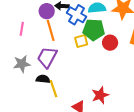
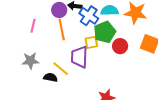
green pentagon: (94, 30) -> (105, 32), turned -30
purple trapezoid: (47, 57) -> (79, 57), moved, turned -30
yellow line: (53, 89) -> (61, 69), moved, turned -36

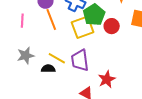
yellow square: (91, 42) -> (83, 27), size x1.6
purple trapezoid: (79, 57) -> (80, 60), moved

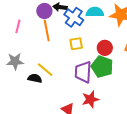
green pentagon: (94, 15) -> (102, 67), moved, turned -30
yellow square: (83, 27) -> (76, 44), size x0.6
purple trapezoid: (80, 60) -> (83, 72), moved

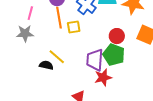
yellow square: (76, 44) -> (74, 27), moved
gray star: (15, 61) -> (25, 33), moved
red star: (90, 99) -> (103, 77), moved

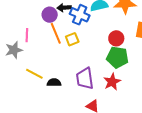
gray star: (25, 33) -> (14, 50), moved
yellow line: (57, 57) -> (34, 74), moved
purple trapezoid: (95, 60) -> (85, 78), moved

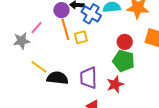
pink line: (27, 35) -> (36, 28), turned 32
black semicircle: (54, 82) -> (57, 78), size x1.5

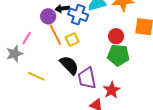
black semicircle: (57, 78) -> (69, 65), moved, turned 50
red star: (115, 84) -> (112, 90), moved

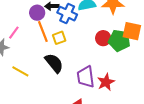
green pentagon: (118, 55) -> (119, 41), moved
purple trapezoid: (87, 78) -> (86, 77), moved
red star: (112, 90) -> (106, 82), moved

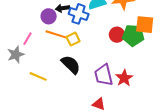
orange line: (43, 31) -> (56, 34), turned -45

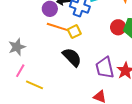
pink line: (28, 39) -> (20, 71), moved
yellow line: (38, 76) -> (34, 85), moved

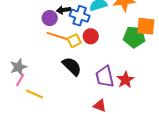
red circle: (118, 27) -> (91, 36), moved
gray star: (17, 47) -> (18, 67), moved

